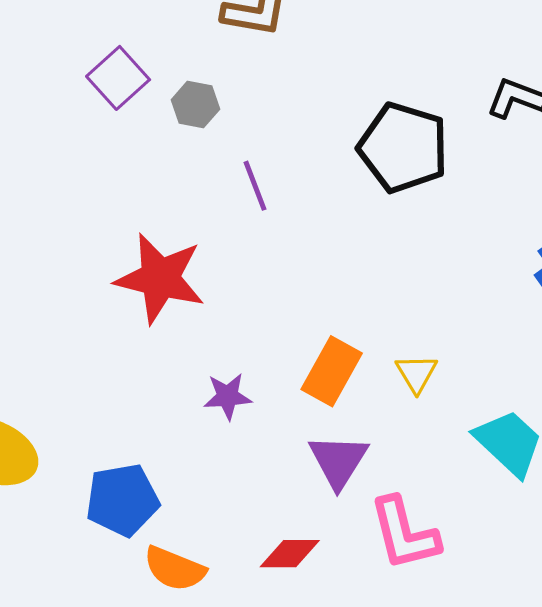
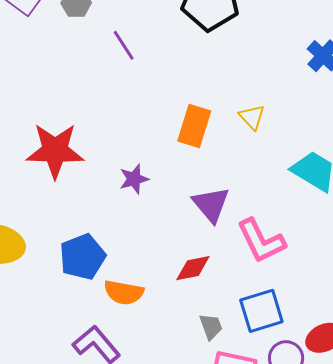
red star: (160, 278) -> (55, 151), moved
orange rectangle: (332, 371) -> (194, 126), moved
yellow triangle: (416, 373) -> (252, 117), moved

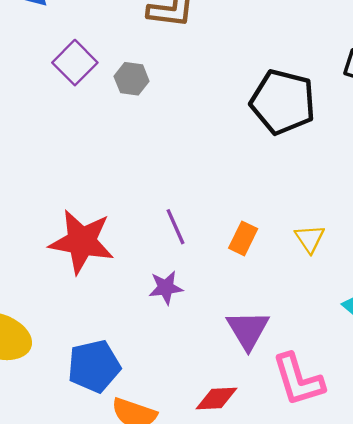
purple line: (124, 45) -> (175, 227), moved
orange rectangle: (194, 126) -> (243, 238), size x0.7

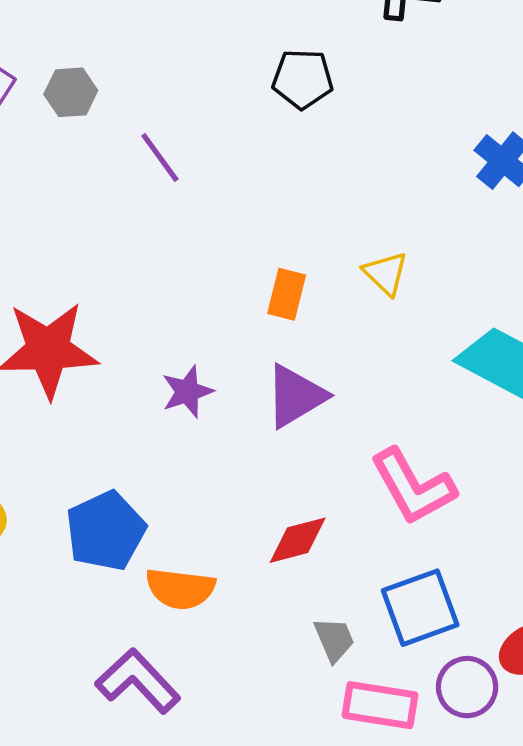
black pentagon: (283, 102) -> (303, 79), size x0.6
purple line: (175, 227) -> (160, 158), moved
purple triangle: (248, 330) -> (296, 396), moved, turned 42

